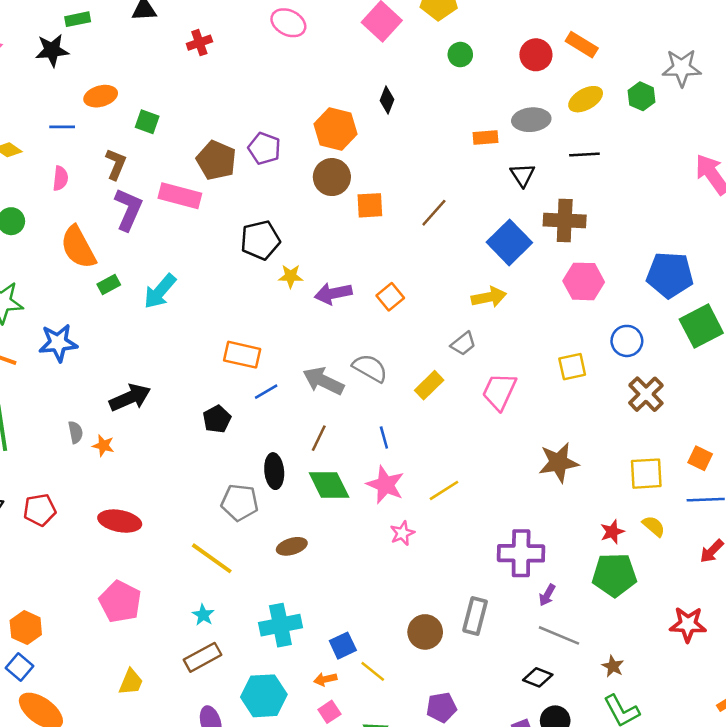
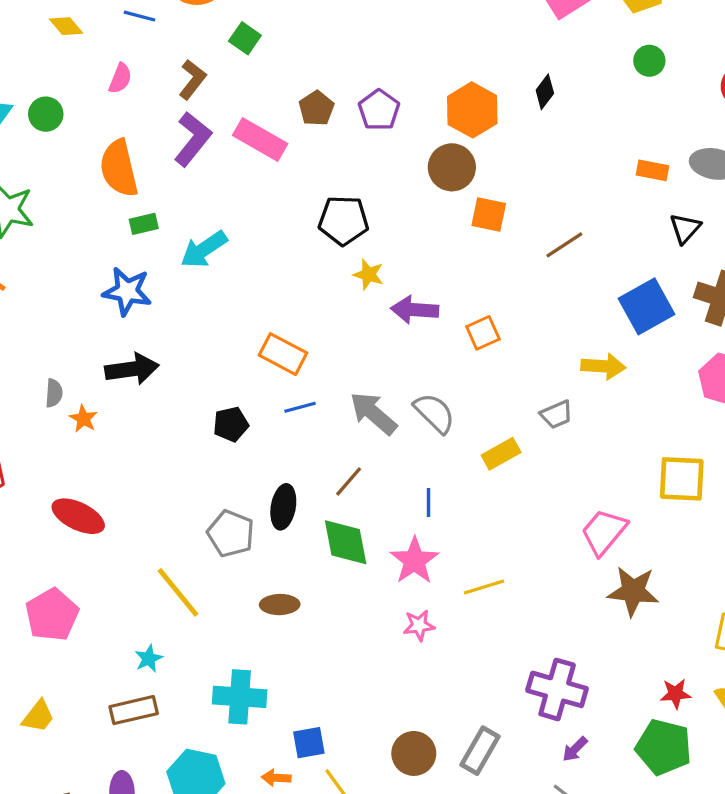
brown pentagon: (216, 160) -> (316, 108), size x0.7
blue star: (58, 343) -> (127, 291), moved
yellow square: (572, 367) -> (682, 479), size x1.4
pink trapezoid: (499, 392) -> (604, 532), moved

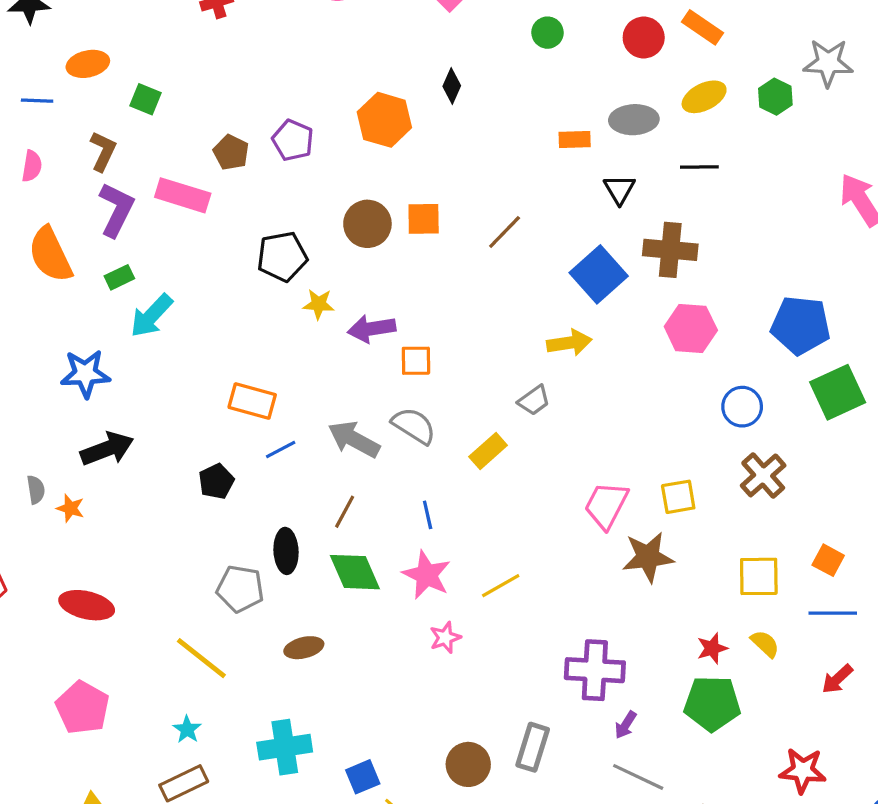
brown circle: (452, 167) -> (367, 224), moved
green rectangle: (144, 224) -> (119, 277), moved
orange square: (483, 333) -> (416, 361), moved, turned 36
yellow square: (682, 479) -> (678, 497), moved, size x0.7

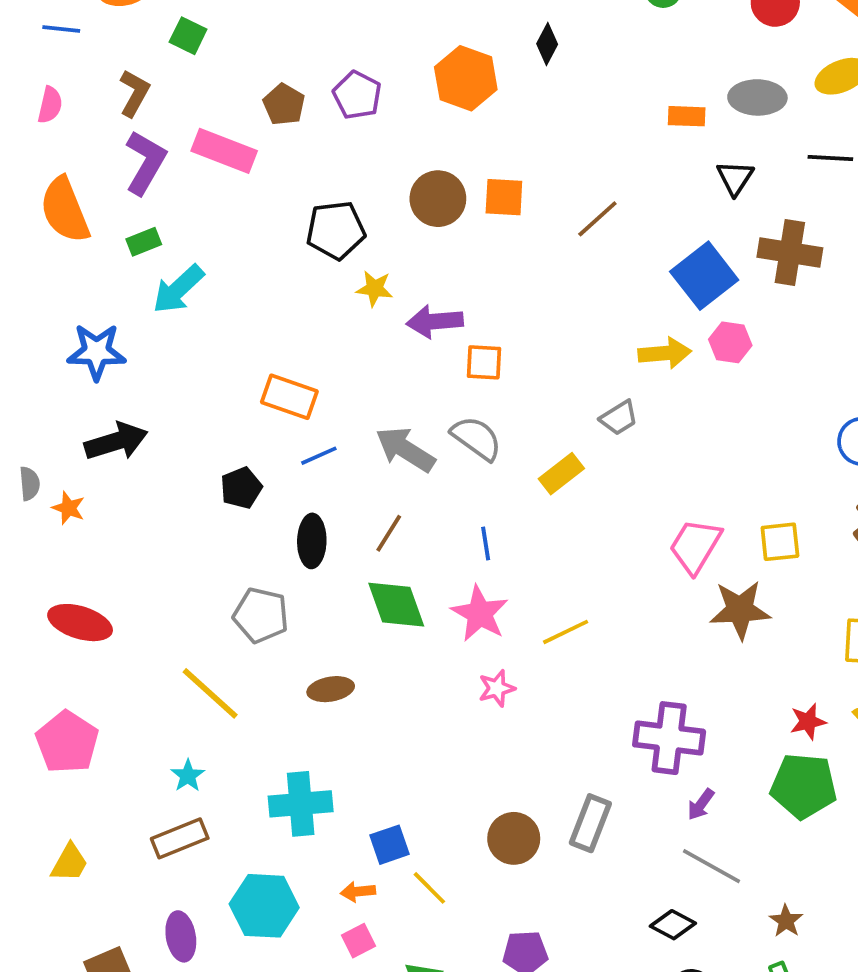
pink hexagon: (691, 328) -> (730, 342), moved, size x0.7
black ellipse: (286, 551) -> (312, 541), moved

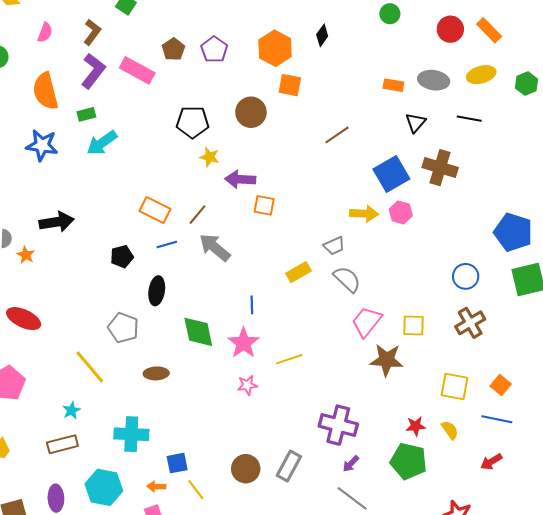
orange square: (504, 197) -> (290, 85), moved
blue star: (96, 352) -> (42, 145), moved
gray semicircle: (476, 438) -> (347, 279), moved
brown line: (389, 533) -> (198, 215), moved

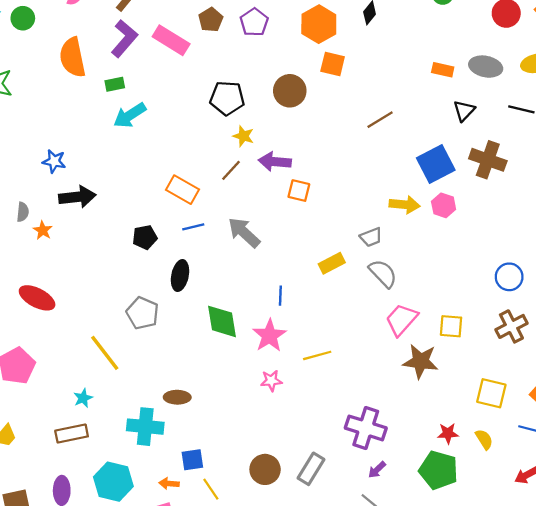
blue star: (42, 145) -> (54, 161), moved, size x0.7
brown line: (198, 215) -> (231, 170), moved
brown ellipse: (156, 373) -> (177, 397), moved

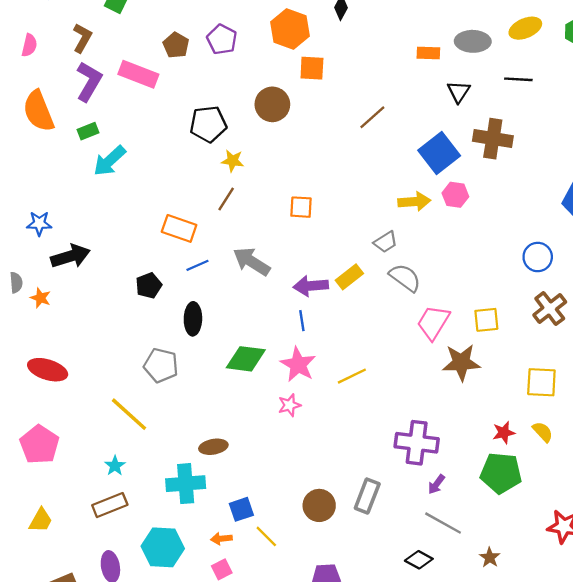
purple arrow: (275, 162) -> (311, 286), moved
green diamond: (222, 321) -> (246, 359), turned -63
pink star: (271, 381) -> (289, 405), moved

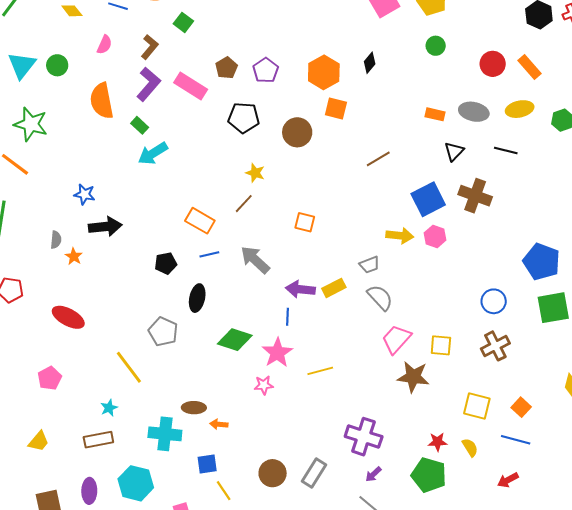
black pentagon: (208, 124) -> (244, 118), moved
green rectangle: (88, 131) -> (140, 125), turned 54
pink pentagon: (39, 445) -> (50, 378), size x0.7
orange arrow: (221, 539) -> (219, 424), moved

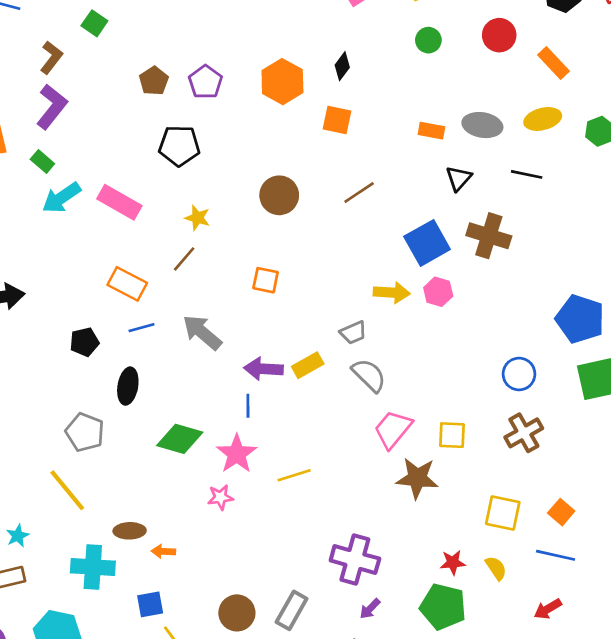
red circle: (493, 64) -> (499, 35), moved
pink rectangle: (191, 86) -> (119, 202), moved
orange square: (336, 108) -> (337, 120), moved
brown circle: (297, 132) -> (279, 195), moved
yellow line: (129, 367) -> (67, 490), moved

